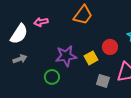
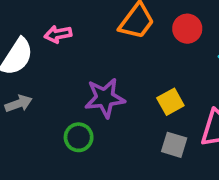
red circle: (110, 47) -> (187, 29), moved
yellow square: (91, 58) -> (170, 102), moved

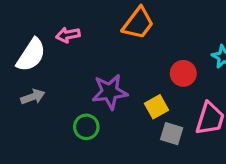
red circle: (187, 29) -> (183, 73), moved
yellow square: (170, 102) -> (157, 107), moved

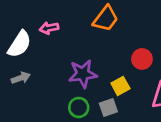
green circle: (86, 127) -> (79, 107), moved
gray square: (172, 134) -> (108, 107), moved, turned -36

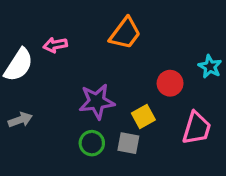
gray arrow: (21, 78) -> (20, 120), moved
gray square: (108, 107) -> (128, 143), turned 30

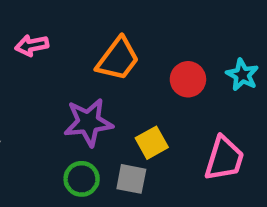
orange trapezoid: (125, 33) -> (118, 59), moved
red circle: (170, 83) -> (188, 79), moved

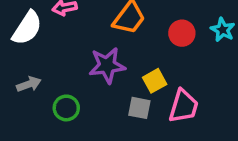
pink trapezoid: (224, 159) -> (184, 106), moved
green circle: (82, 179) -> (66, 108), moved

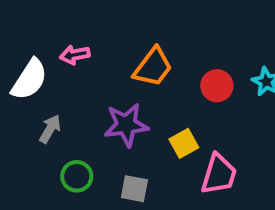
gray arrow: (29, 84) -> (50, 129), moved, turned -40
gray square: (139, 108) -> (134, 189), moved

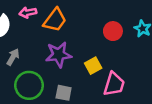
orange trapezoid: (153, 67) -> (55, 20), moved
green circle: (77, 176) -> (29, 85), size x1.5

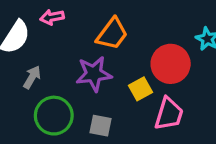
orange trapezoid: (55, 20) -> (112, 34), moved
red circle: (113, 31) -> (171, 64), moved, size x1.5

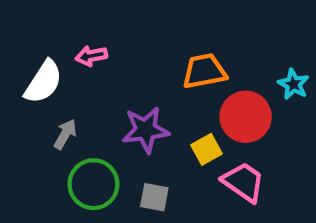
orange trapezoid: (112, 34) -> (204, 71), moved, turned -138
pink trapezoid: (169, 114) -> (243, 182), turned -72

